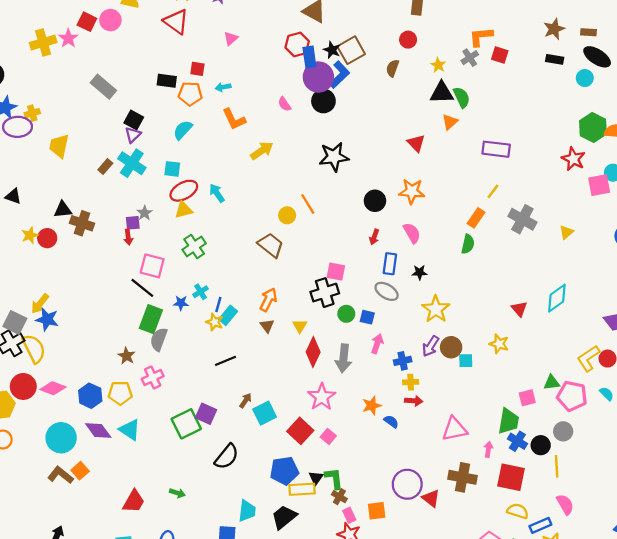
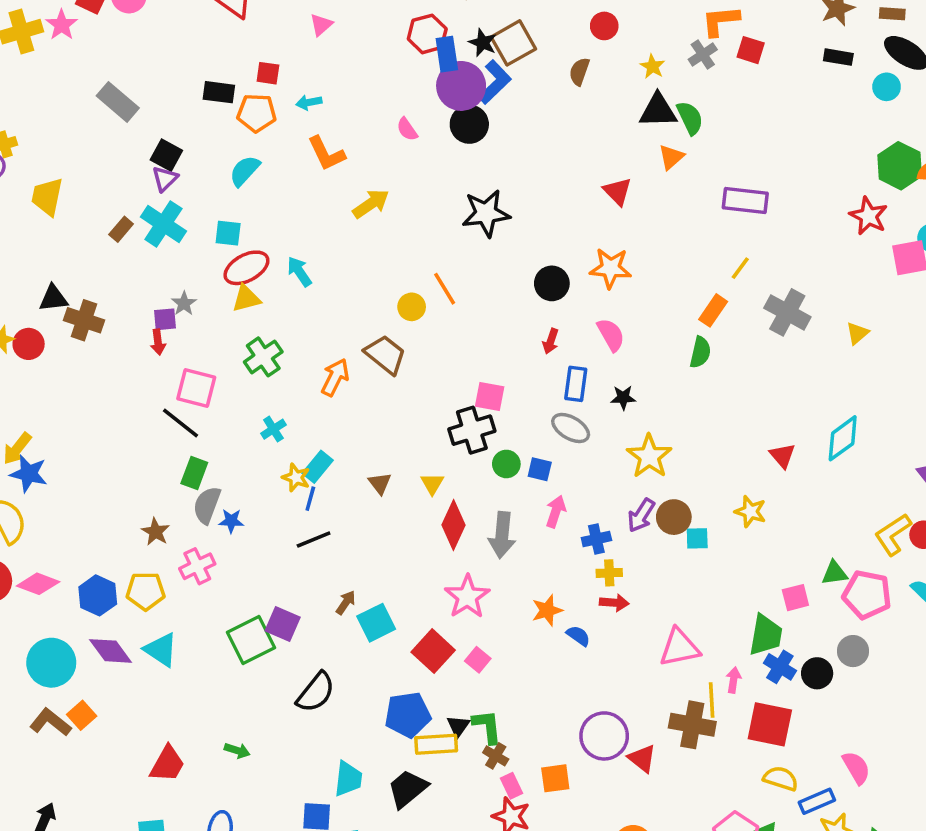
orange arrow: (268, 300) -> (335, 377), moved
blue star: (181, 303) -> (231, 521), moved
blue line: (218, 305) -> (310, 499), moved
green rectangle: (151, 319) -> (194, 473), size x0.7
yellow line: (557, 466) -> (712, 700), moved

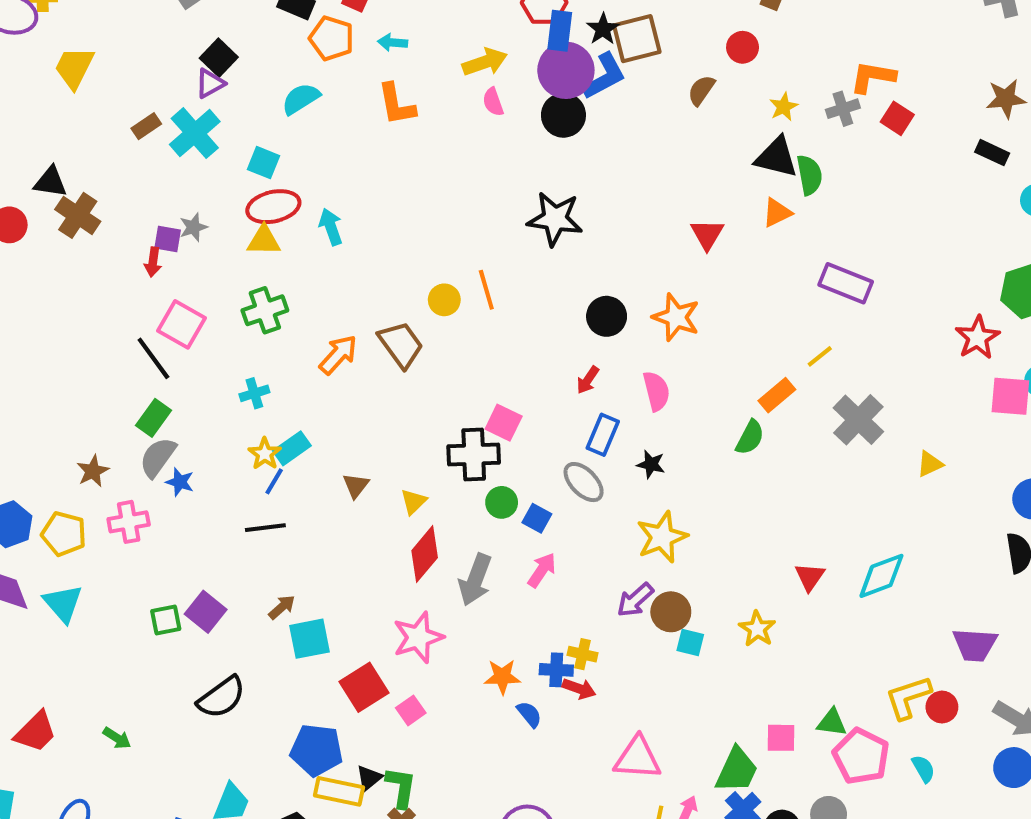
yellow arrow: (371, 204) -> (485, 62), moved
blue cross: (596, 539) -> (556, 670), moved
green square: (251, 640) -> (166, 620), size x0.6

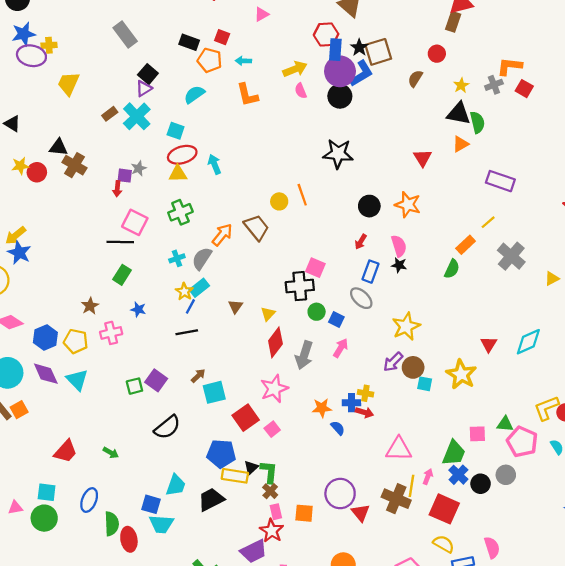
black line: (153, 358) -> (120, 242), turned -50
gray semicircle: (158, 457) -> (202, 259), moved
black star: (651, 464) -> (399, 265), moved
yellow star: (757, 629) -> (461, 374), size x1.5

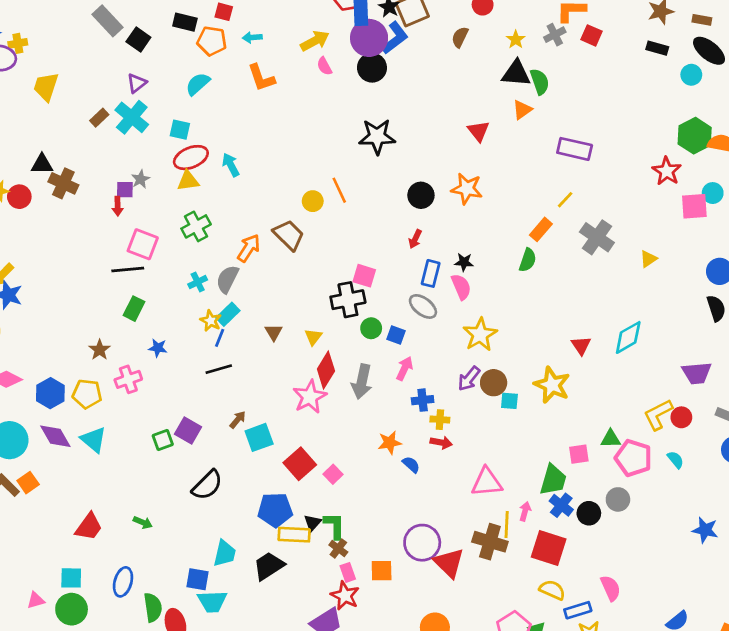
black square: (148, 74) -> (138, 40), moved
pink semicircle: (399, 246) -> (461, 287), moved
pink star: (274, 389) -> (310, 397), moved
blue cross: (351, 403) -> (423, 400), moved
red triangle: (361, 513) -> (449, 563), size x1.4

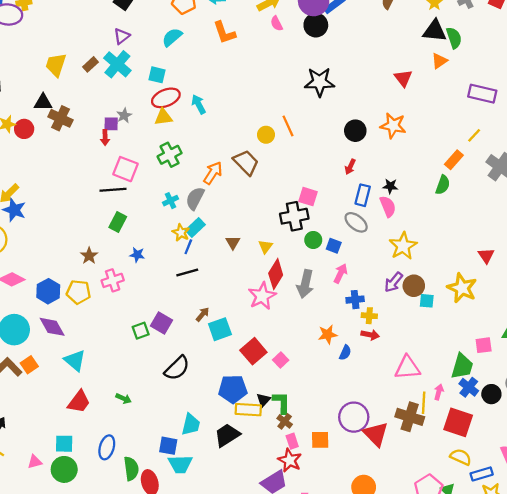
yellow trapezoid: (46, 87) -> (56, 65), moved
cyan triangle: (94, 440) -> (75, 360), moved
blue semicircle: (411, 465) -> (345, 353), turned 72

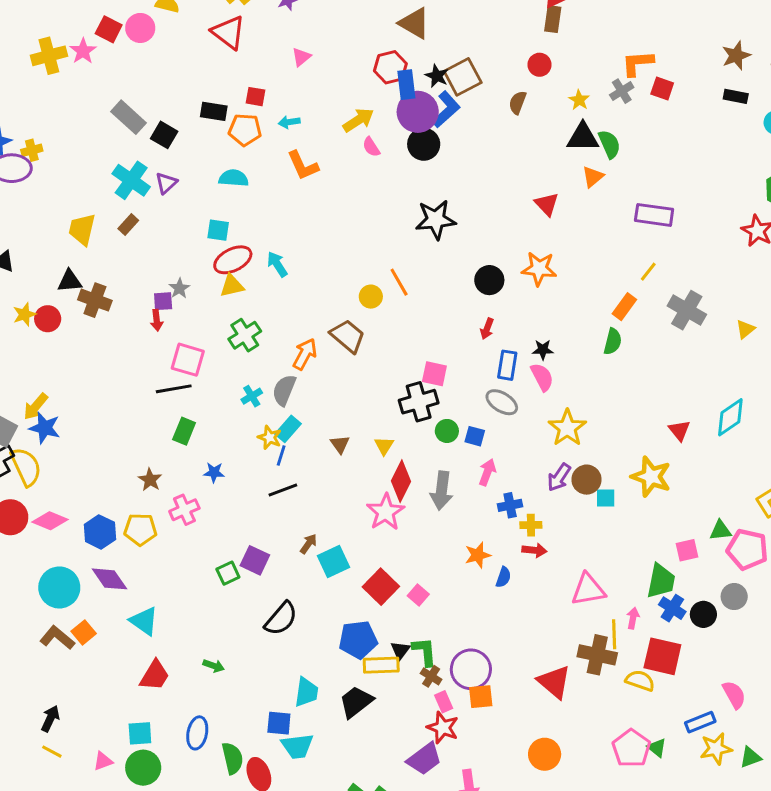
cyan semicircle: (172, 37) -> (234, 178), turned 50
cyan cross: (117, 64) -> (131, 180), moved
purple circle: (354, 417) -> (471, 669), moved
yellow semicircle: (461, 457) -> (640, 681), moved

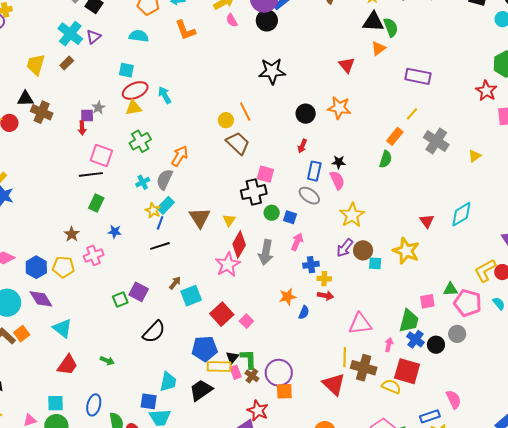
brown trapezoid: (348, 336) -> (238, 143), moved
brown triangle: (340, 444) -> (200, 218), size x1.6
yellow line: (614, 634) -> (345, 357), moved
pink rectangle: (444, 702) -> (236, 372), moved

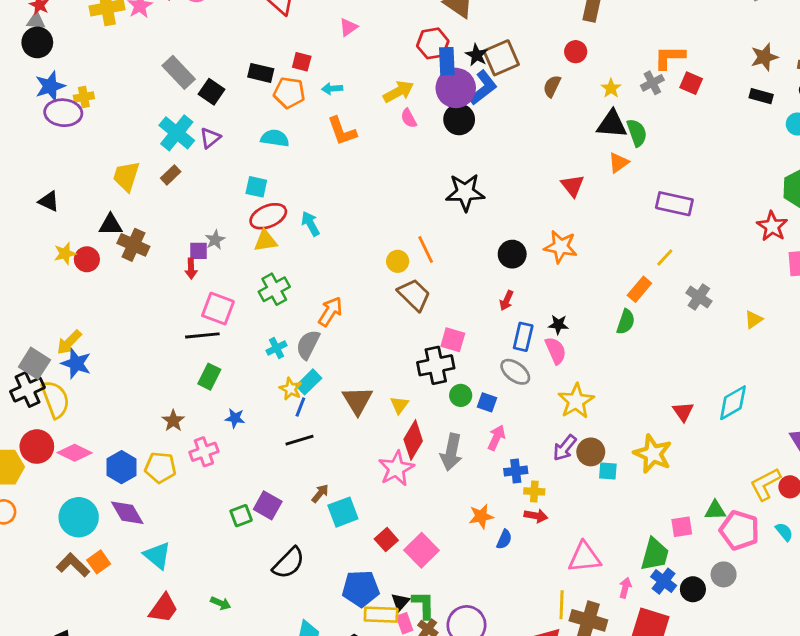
gray cross: (436, 141) -> (699, 297), size x0.7
red square: (222, 314) -> (386, 540), size x0.7
pink square: (246, 321) -> (422, 550), size x1.6

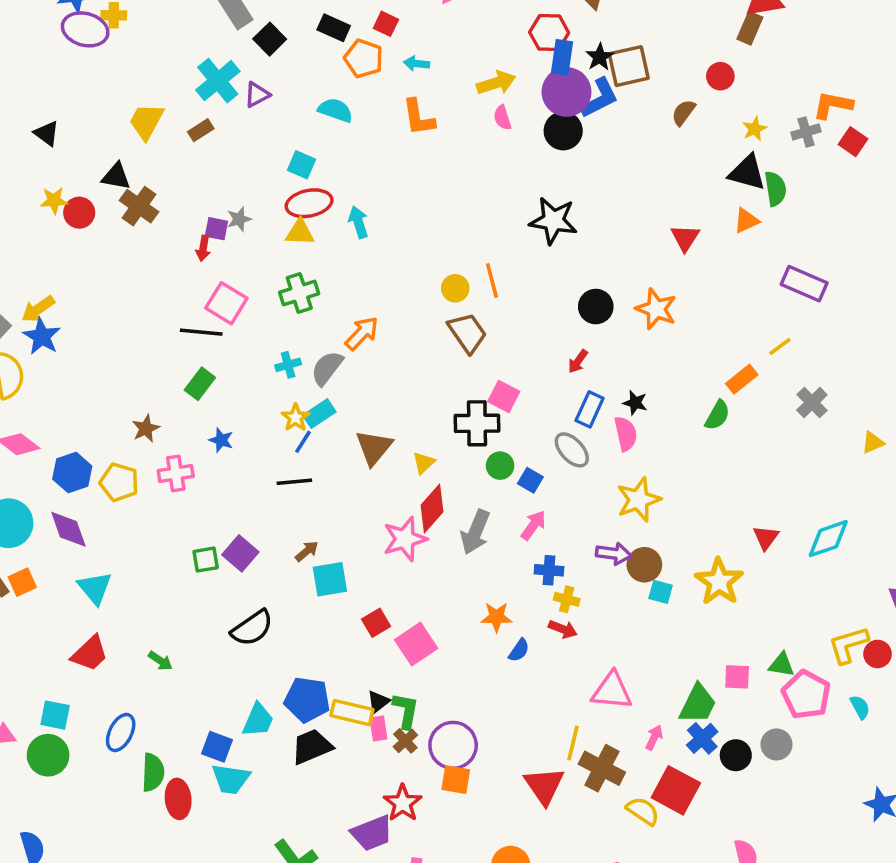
purple arrow: (565, 448) -> (614, 554), turned -132
blue pentagon: (361, 589) -> (307, 700), moved

